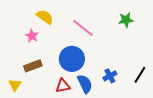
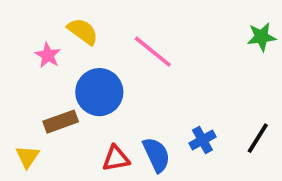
green star: (126, 20) -> (261, 37), moved
pink star: (32, 36) -> (48, 55), moved
blue circle: (72, 59) -> (99, 92), moved

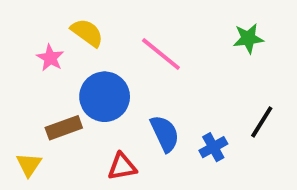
green star: (261, 37) -> (248, 38), moved
black line: (258, 138) -> (262, 122), moved
blue semicircle: (156, 155) -> (165, 134), moved

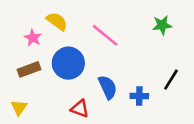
brown rectangle: (64, 128) -> (29, 69), moved
blue cross: (213, 147) -> (139, 96), turned 30
red triangle: (122, 167) -> (80, 109), turned 30

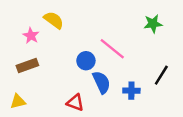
pink line: (105, 35) -> (112, 49), moved
blue circle: (68, 63) -> (86, 61), moved, size x0.6
yellow triangle: (19, 107) -> (18, 101), turned 42

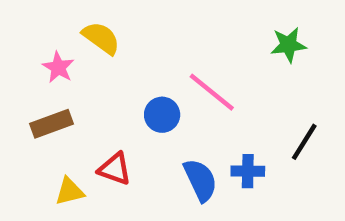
blue semicircle: (102, 82) -> (200, 180), moved
yellow triangle: (18, 101) -> (70, 191), moved
red triangle: (75, 103) -> (115, 169), moved

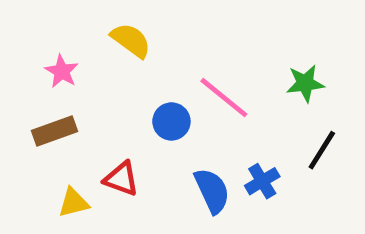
yellow semicircle: (101, 38) -> (131, 40), moved
green star: (288, 45) -> (305, 83), moved
blue cross: (248, 171) -> (262, 181), turned -32

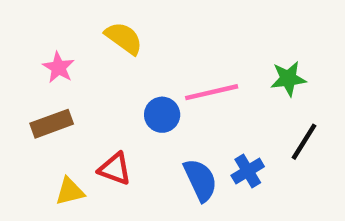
pink line: (224, 98) -> (212, 92), turned -52

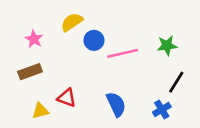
yellow semicircle: (124, 38) -> (72, 22), turned -70
blue circle: (162, 115) -> (94, 40), moved
blue cross: (248, 171) -> (162, 110), moved

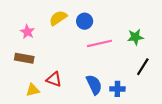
blue circle: (94, 40) -> (85, 21), moved
brown rectangle: (30, 72) -> (24, 58), turned 30
blue cross: (162, 110) -> (117, 89), moved, turned 32

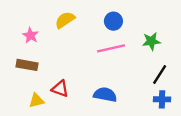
blue circle: (85, 21) -> (113, 21), moved
blue semicircle: (94, 85) -> (105, 95), turned -54
blue cross: (117, 89) -> (162, 99), moved

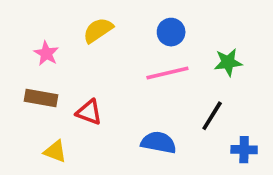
black line: (160, 74) -> (212, 116), moved
red triangle: (60, 89) -> (89, 112), moved
yellow triangle: (36, 100) -> (55, 151), turned 35

